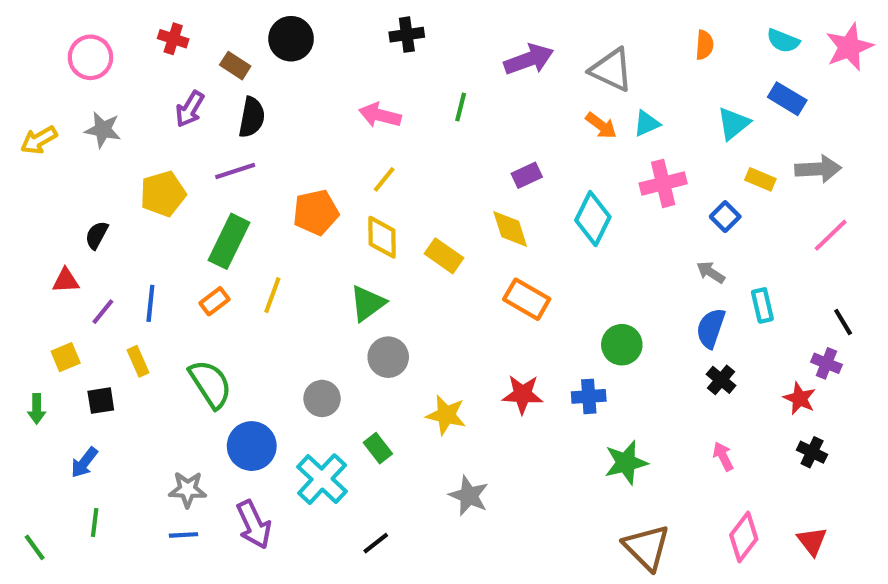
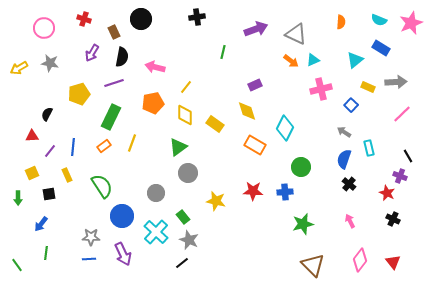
brown rectangle: (235, 66) -> (114, 32), turned 32
pink arrow: (380, 115) -> (155, 67), moved
cyan diamond: (593, 219) -> (285, 128), moved
gray star: (469, 496) -> (189, 240), moved

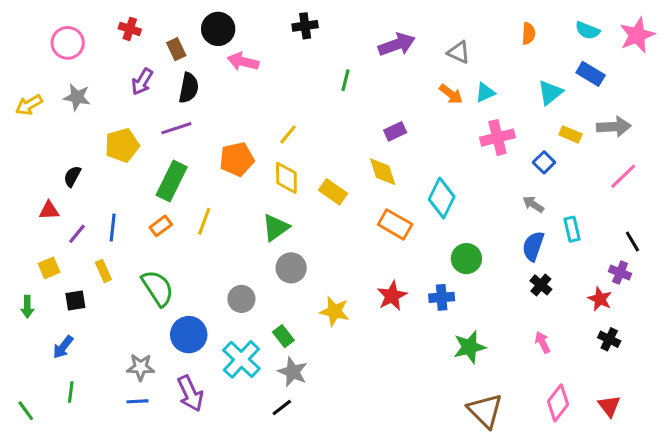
gray triangle: (296, 34) -> (459, 52), size x0.7
pink arrow: (155, 67) -> (243, 62), moved
red star: (253, 191) -> (392, 296), turned -30

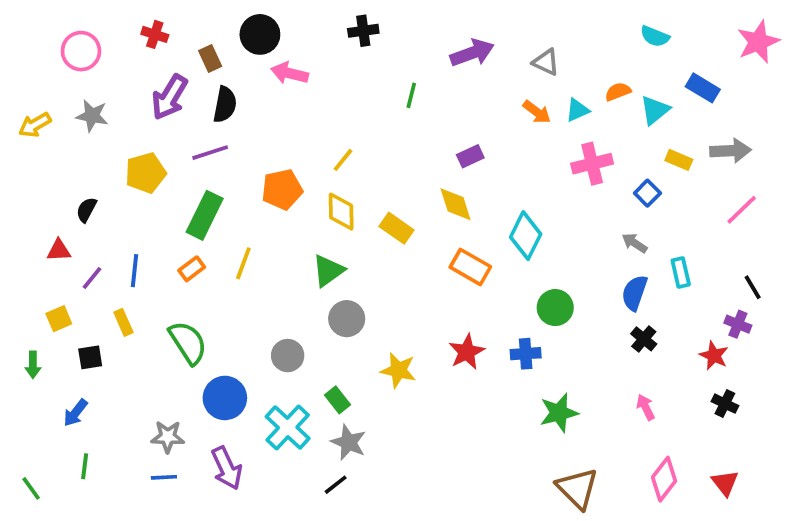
cyan semicircle: (587, 30) -> (655, 36), moved
orange semicircle: (529, 34) -> (618, 92), moved, turned -115
purple arrow: (142, 82) -> (170, 97), size x1.4

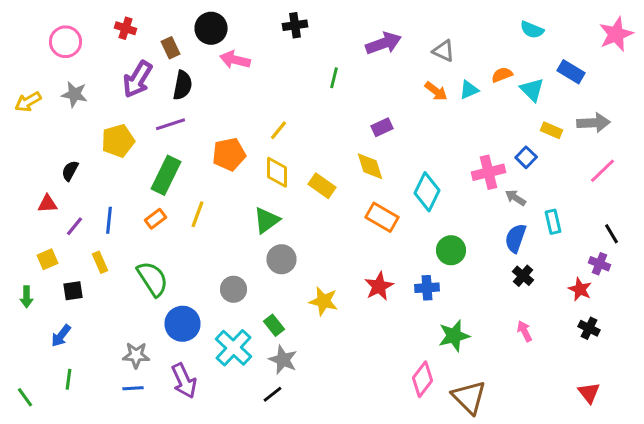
cyan triangle: (655, 110) -> (532, 90), turned -36
pink cross: (592, 164) -> (488, 172), moved
pink diamond: (664, 479) -> (422, 379), moved

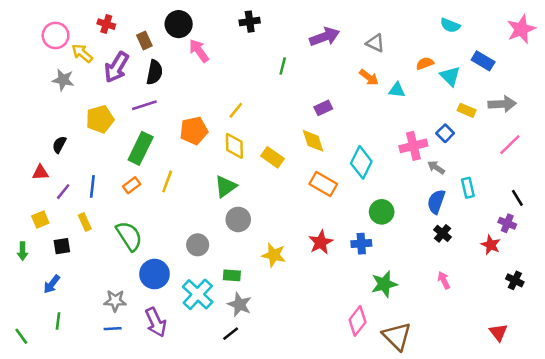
pink arrow: (235, 60) -> (199, 51), turned 40
cyan triangle: (469, 90) -> (397, 90), moved, turned 30
yellow arrow: (28, 102) -> (82, 53), moved, turned 70
green rectangle: (274, 325) -> (232, 275), turned -48
black cross: (589, 328) -> (515, 280), moved

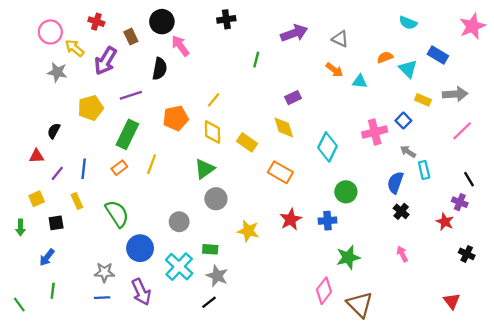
black semicircle: (155, 72) -> (160, 69), moved
gray arrow: (436, 167) -> (408, 152), moved
orange rectangle: (323, 184) -> (280, 172), moved

